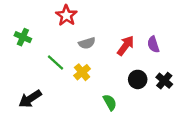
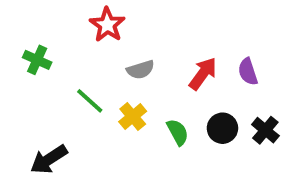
green semicircle: (110, 102) -> (178, 132), moved

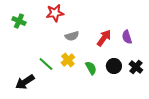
red star: (107, 25) -> (55, 13), turned 30
green cross: (37, 60) -> (19, 21), moved
green line: (90, 101) -> (46, 64), moved

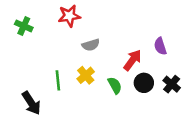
red arrow: (104, 38) -> (132, 60), moved
green line: (46, 64) -> (58, 80), turned 42
black arrow: (25, 82) -> (31, 103), turned -90

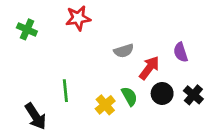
gray semicircle: (91, 45) -> (124, 51), moved
yellow cross: (86, 75) -> (105, 105), moved

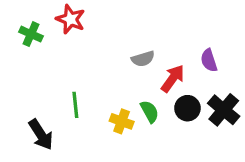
red star: (78, 18) -> (71, 19), moved, turned 30
black cross: (193, 95) -> (224, 110), size x1.4
yellow cross: (105, 105) -> (122, 121), turned -30

